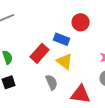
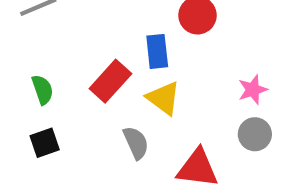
blue rectangle: (62, 39) -> (157, 51), turned 63

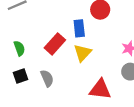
yellow triangle: (164, 98) -> (82, 53), turned 36
gray semicircle: (136, 143) -> (47, 78), moved

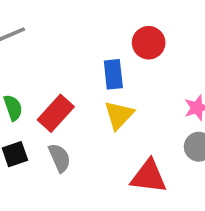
red rectangle: (55, 44) -> (56, 113), moved

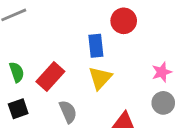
gray semicircle: (59, 158) -> (68, 112), moved

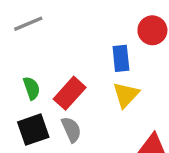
black square: (18, 109) -> (33, 130), size x1.4
gray semicircle: (68, 112) -> (71, 130), moved

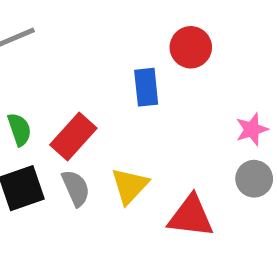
yellow triangle: (126, 95) -> (130, 186), moved

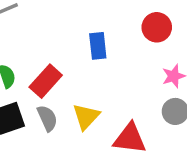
red circle: (191, 47) -> (157, 27), moved

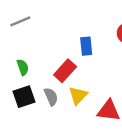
red rectangle: (46, 81) -> (65, 71), moved

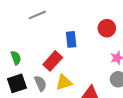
gray line: (20, 21) -> (37, 15), moved
yellow triangle: (78, 95) -> (64, 82), turned 30

